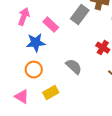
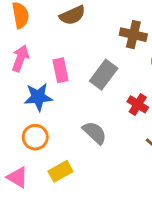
gray rectangle: (80, 15) -> (104, 75), moved
pink rectangle: (51, 25) -> (60, 70), turned 35

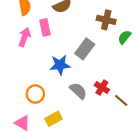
pink rectangle: (60, 70) -> (45, 27), moved
blue star: (38, 97) -> (60, 65), moved
red cross: (138, 104) -> (102, 88), moved

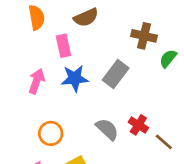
pink arrow: (25, 37) -> (37, 81), moved
blue star: (60, 65) -> (75, 78), moved

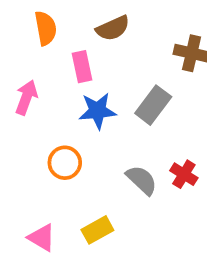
pink arrow: (37, 81) -> (26, 97), moved
orange circle: (51, 133) -> (65, 163), moved

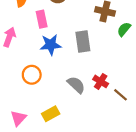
gray rectangle: (153, 105) -> (83, 41), turned -45
pink triangle: (42, 238) -> (18, 118), turned 42

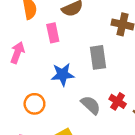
blue star: (51, 45) -> (63, 75), moved
orange circle: (32, 75) -> (34, 104), moved

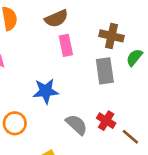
pink rectangle: (53, 33) -> (66, 45), moved
gray rectangle: (98, 57) -> (105, 71), moved

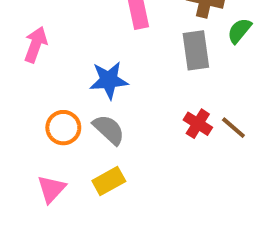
gray semicircle: (77, 125) -> (109, 130), moved
brown line: (130, 137) -> (233, 128), moved

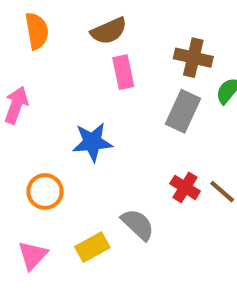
gray rectangle: (196, 50) -> (183, 111), turned 33
gray semicircle: (109, 130) -> (138, 224), moved

